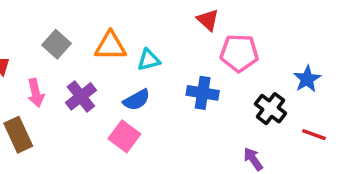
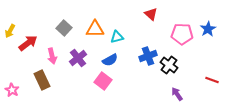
pink pentagon: (239, 53) -> (182, 34), moved
blue star: (307, 79) -> (208, 29), moved
blue cross: (203, 93) -> (148, 56), turned -30
black cross: (271, 109) -> (169, 65), moved

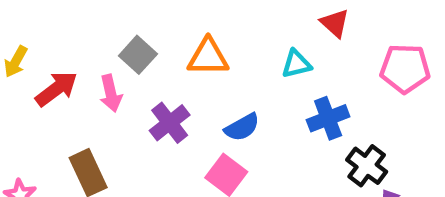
cyan triangle: (117, 37) -> (296, 64), moved
pink arrow: (52, 56) -> (111, 93), moved
black cross: (169, 65) -> (367, 166), moved

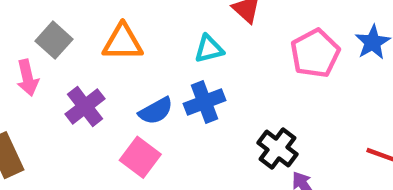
pink pentagon: (405, 68) -> (315, 53), turned -30
blue cross: (328, 118) -> (204, 102), moved

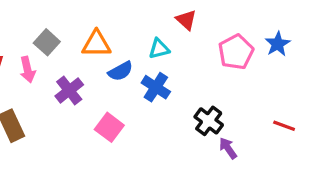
blue cross: (204, 102) -> (156, 87), turned -36
blue semicircle: (156, 111) -> (121, 71), moved

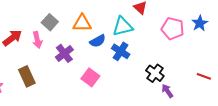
cyan triangle: (159, 49) -> (123, 26), size x1.5
pink pentagon: (236, 52) -> (173, 28), turned -30

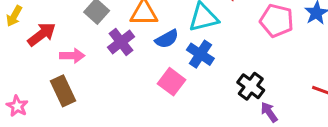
pink arrow: (37, 40) -> (72, 56), moved, turned -77
purple cross: (64, 53) -> (121, 42), moved
pink square: (90, 77) -> (171, 82), moved

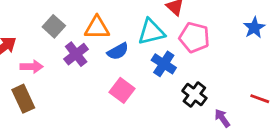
pink pentagon: (277, 21) -> (194, 37), moved
blue cross: (200, 54) -> (164, 64), moved
purple arrow: (269, 112) -> (222, 118), moved

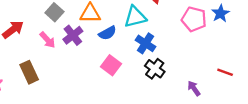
pink pentagon: (194, 37) -> (194, 19), moved
pink arrow: (32, 67) -> (48, 40), moved, turned 48
black cross: (194, 94) -> (155, 69), moved

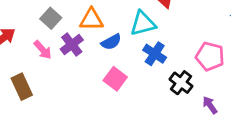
pink pentagon: (194, 19) -> (210, 56), moved
black cross: (155, 69) -> (181, 83), moved

